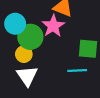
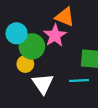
white triangle: (27, 76) -> (43, 84), moved

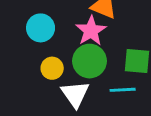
green circle: (32, 46) -> (89, 61), moved

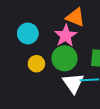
white triangle: (75, 94) -> (73, 83), moved

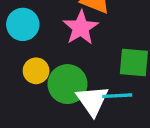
green circle: (65, 58) -> (68, 84), moved

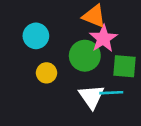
pink star: (81, 28) -> (103, 39), moved
green circle: (68, 84) -> (85, 56), moved

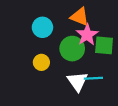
cyan circle: (36, 36) -> (42, 27), moved
green square: (124, 66) -> (104, 45), moved

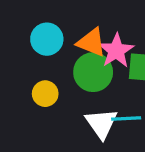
orange triangle: (80, 17) -> (91, 42), moved

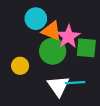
cyan circle: (47, 39) -> (36, 19), moved

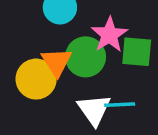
orange triangle: (51, 31) -> (57, 62), moved, turned 35
yellow circle: (20, 66) -> (36, 79), size x1.5

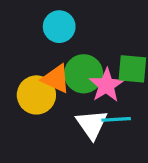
pink star: (109, 35) -> (106, 85), moved
orange triangle: (57, 62) -> (56, 79), turned -32

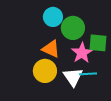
green circle: (84, 74) -> (73, 28), moved
yellow circle: (36, 95) -> (45, 71), moved

